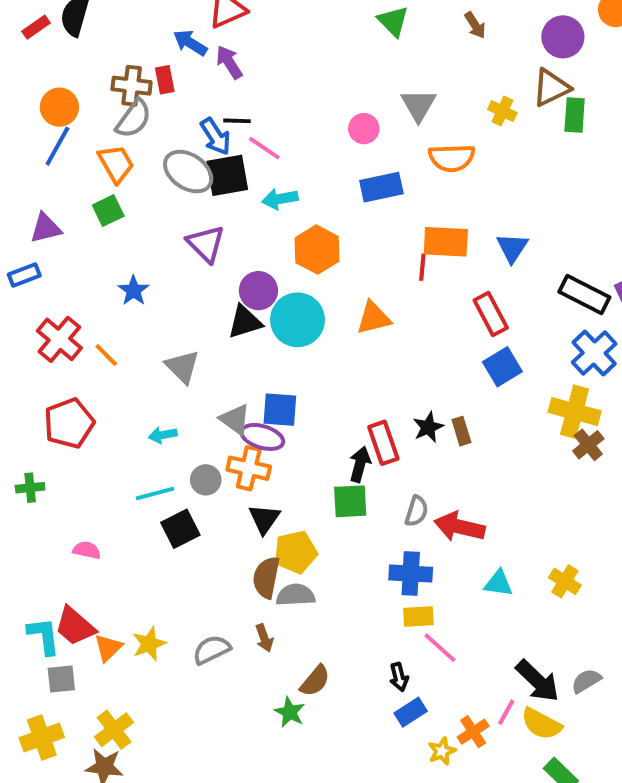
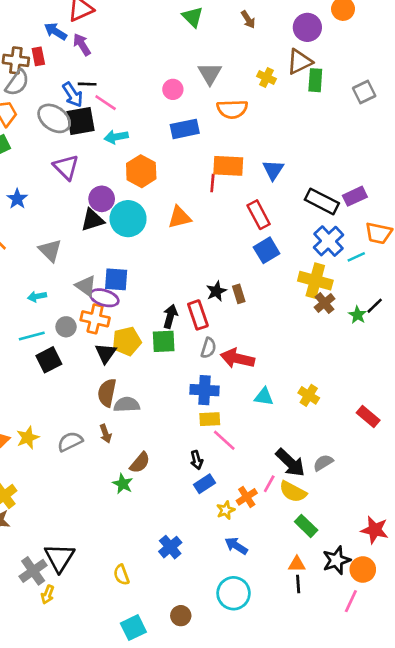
red rectangle: (383, 443) -> (198, 315), moved
yellow pentagon: (296, 552) -> (127, 341), moved

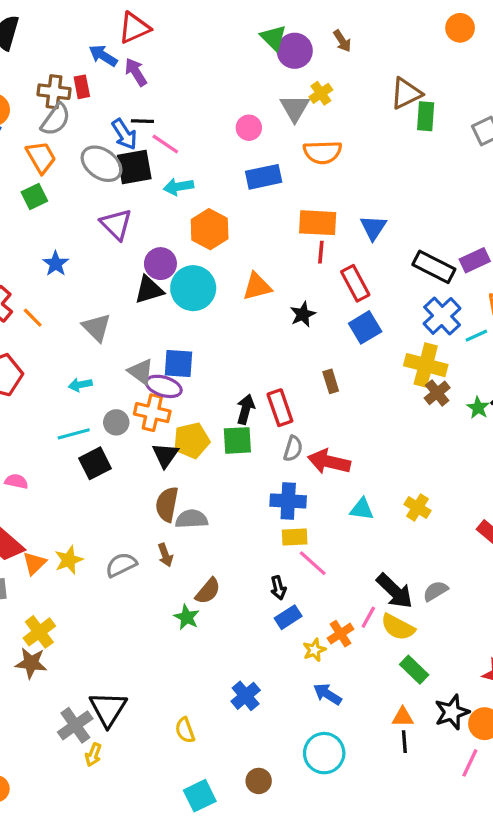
purple circle: (307, 27) -> (295, 51), moved
yellow cross: (267, 78) -> (321, 93), moved, turned 30
red line: (212, 183) -> (321, 252), moved
black star: (216, 291) -> (303, 314), moved

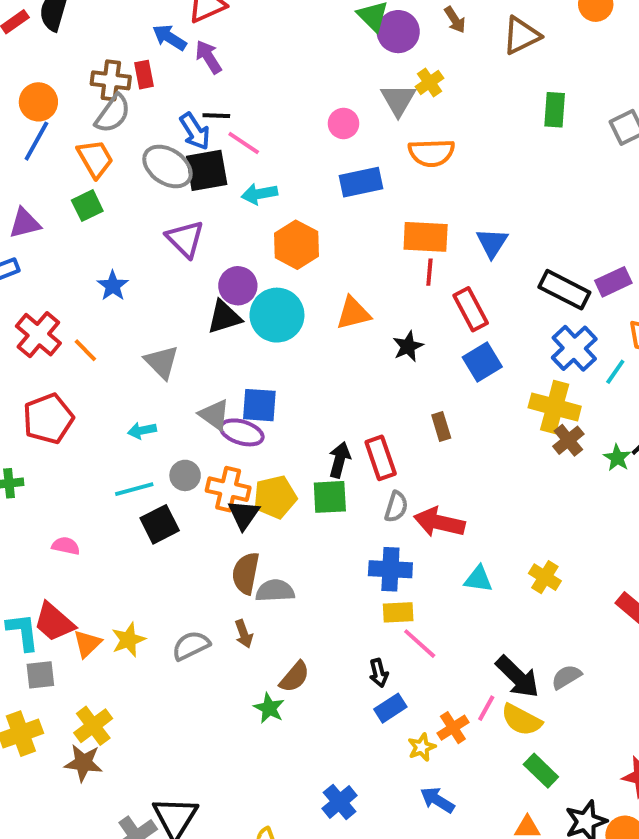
brown triangle: (406, 93) -> (521, 35), moved
cyan line: (476, 336) -> (615, 372), turned -30
orange cross: (152, 413) -> (228, 489), moved

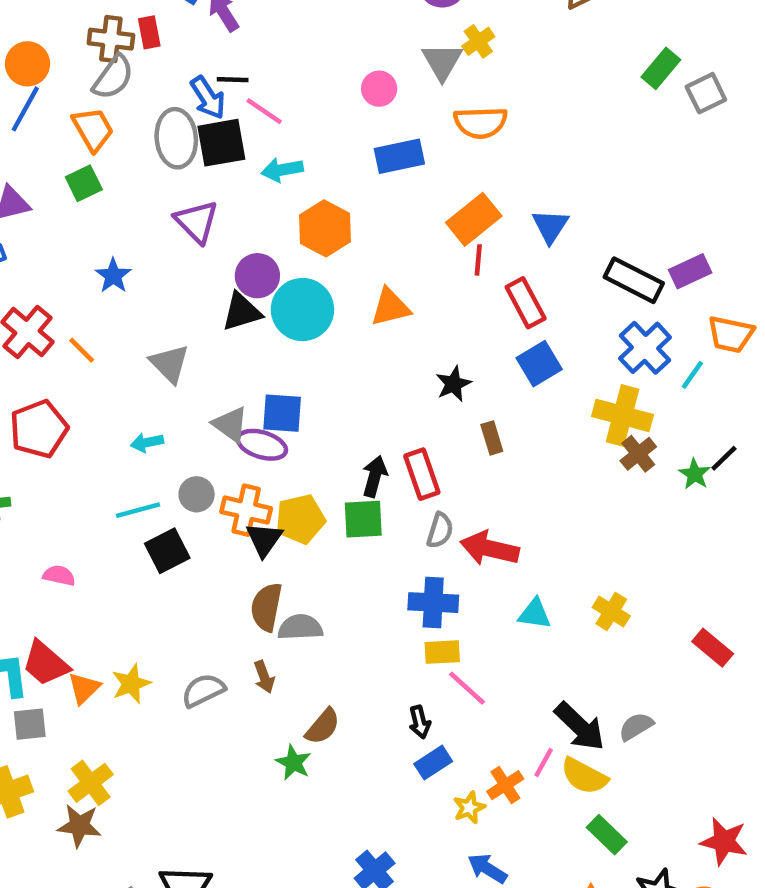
green rectangle: (555, 110) -> (661, 68), moved, turned 36
gray ellipse: (167, 166) -> (176, 138), turned 51
orange rectangle: (426, 237) -> (474, 219), turned -42
black star: (408, 346) -> (453, 384), moved

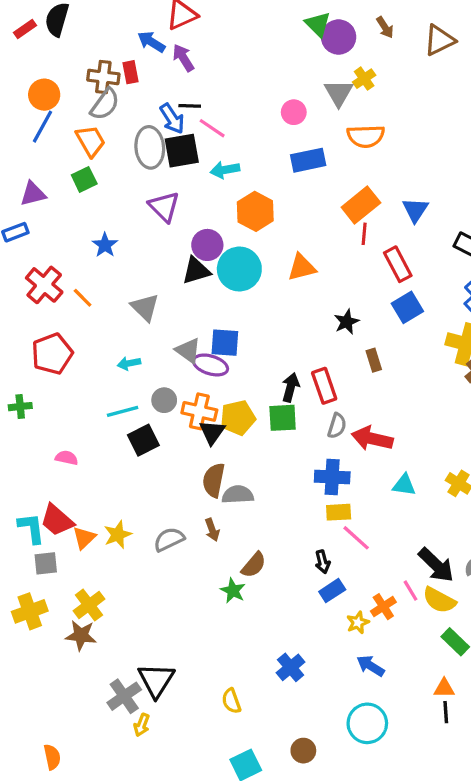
pink line: (544, 763) -> (411, 591), turned -60

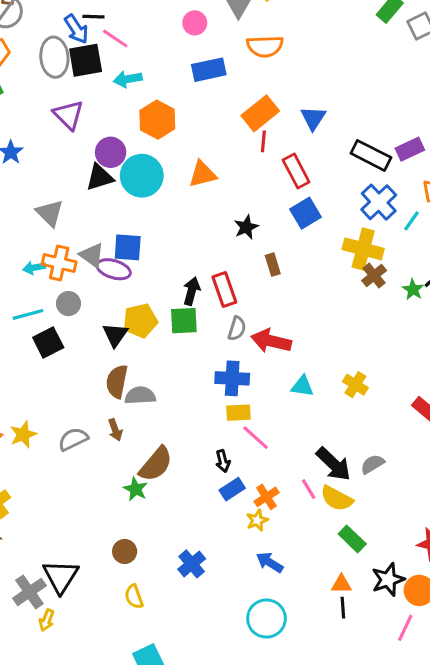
orange cross: (199, 411) -> (59, 263), moved
brown semicircle: (254, 565) -> (156, 464), size x1.4
orange cross: (383, 607) -> (266, 497), moved
brown circle: (303, 751) -> (125, 551), moved

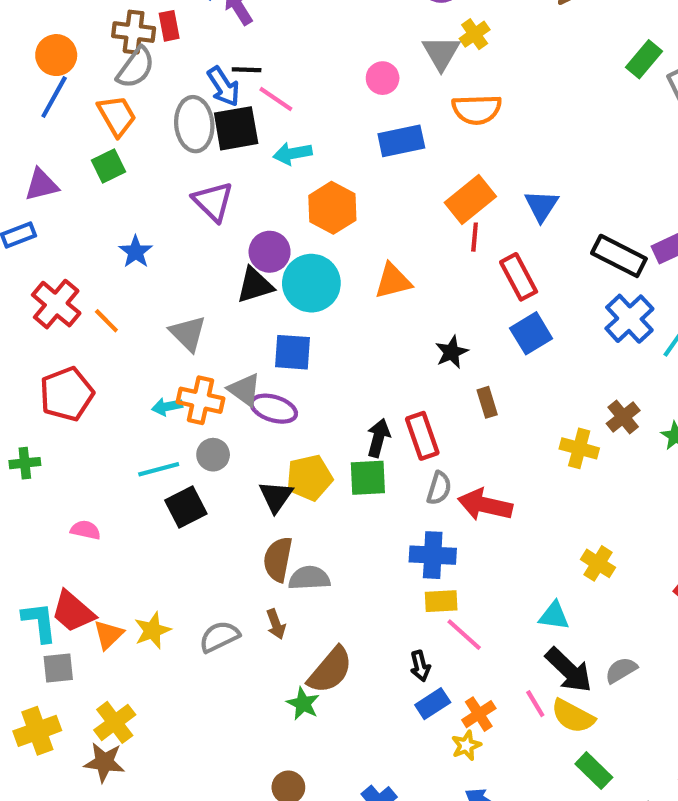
blue square: (128, 247) -> (293, 352), moved
yellow cross: (363, 249) -> (579, 448), moved, size x0.7
cyan triangle: (302, 386) -> (554, 616), moved

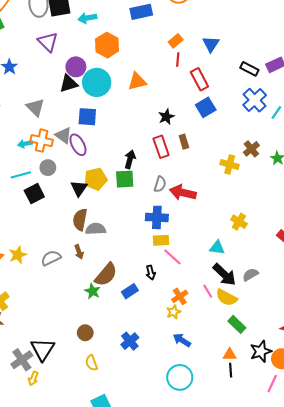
orange rectangle: (470, 199) -> (176, 41), size x0.6
black rectangle: (619, 256) -> (249, 69), size x0.7
purple ellipse: (274, 409) -> (78, 145), turned 45
red rectangle: (422, 436) -> (161, 147), moved
blue rectangle: (433, 704) -> (130, 291), moved

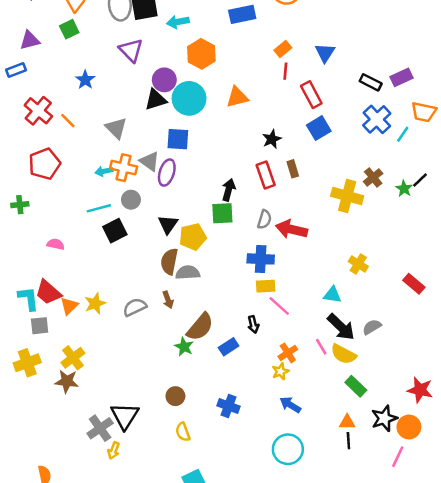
purple ellipse: (78, 145) -> (167, 173), turned 45
yellow cross: (230, 164) -> (347, 196), size x1.4
yellow pentagon: (96, 179) -> (193, 237), moved
blue cross: (130, 341) -> (229, 406), turned -30

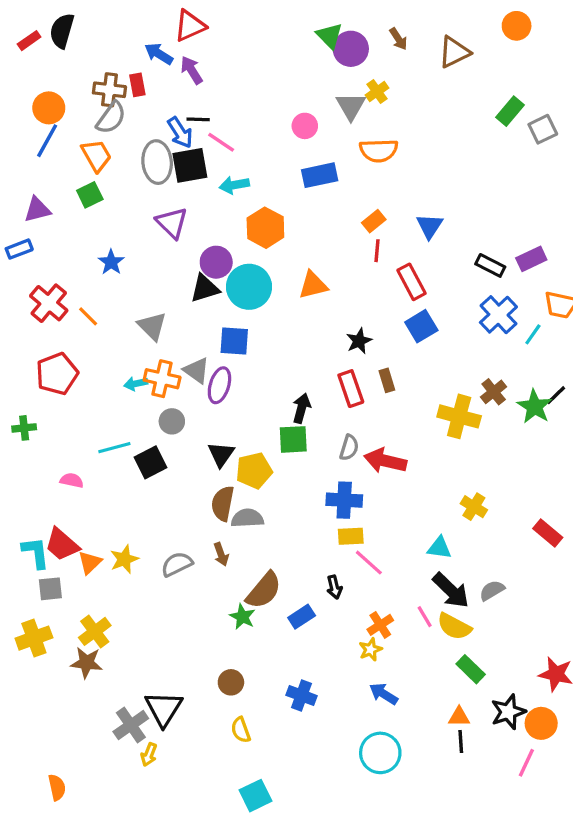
green star: (404, 189) -> (535, 407), size x1.5
cyan line: (99, 208) -> (114, 448), moved

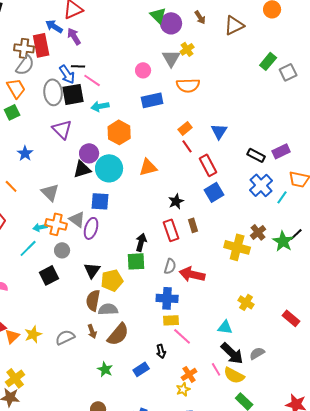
red rectangle: (137, 85) -> (41, 45), size x1.6
red line: (377, 251) -> (187, 146), turned -40
cyan line: (114, 448) -> (28, 248), moved, turned -30
brown semicircle: (264, 590) -> (118, 334), moved

